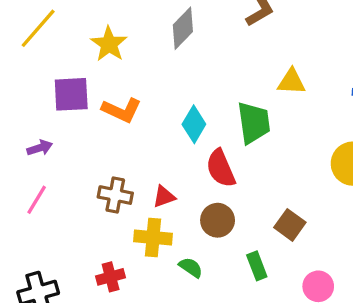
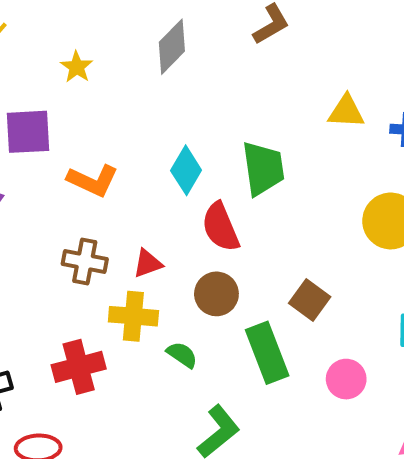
yellow star: (109, 44) -> (77, 67), size x0.7
yellow triangle: (291, 82) -> (346, 112), moved
orange L-shape: (122, 110) -> (93, 180), moved
green rectangle: (257, 266) -> (267, 353), size x1.6
red cross: (111, 277) -> (79, 367), size x1.4

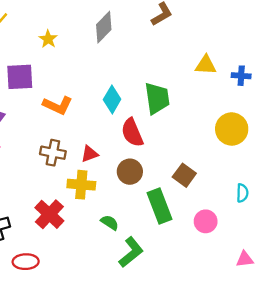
green semicircle: (182, 355) -> (110, 223), moved
red cross: (79, 367) -> (49, 214), turned -32

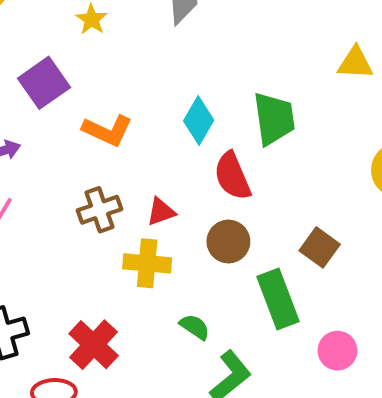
purple square: (20, 77) -> (44, 83), turned -32
brown cross: (53, 153) -> (99, 210), turned -30
red cross: (49, 214) -> (94, 345), moved
pink circle: (206, 221) -> (337, 351), moved

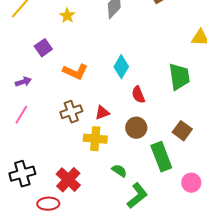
purple square: (44, 83) -> (43, 48), size x0.7
green trapezoid: (274, 119) -> (179, 77), moved
red semicircle: (232, 176) -> (138, 95), size x0.7

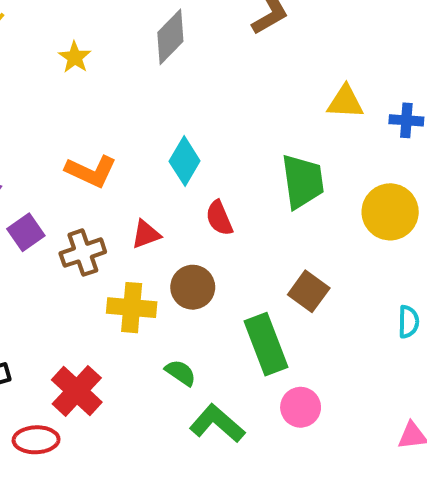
purple square: (43, 48) -> (26, 232), moved
red triangle: (102, 113) -> (146, 234), moved
brown circle: (136, 128) -> (193, 287), moved
pink circle: (191, 183) -> (301, 407), moved
green L-shape: (137, 196) -> (217, 424), turned -100

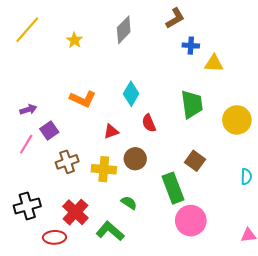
blue cross: (406, 120) -> (191, 46), moved
brown cross: (83, 253) -> (67, 162), moved
pink circle: (301, 407) -> (191, 221), size x1.5
green L-shape: (217, 424) -> (110, 231), moved

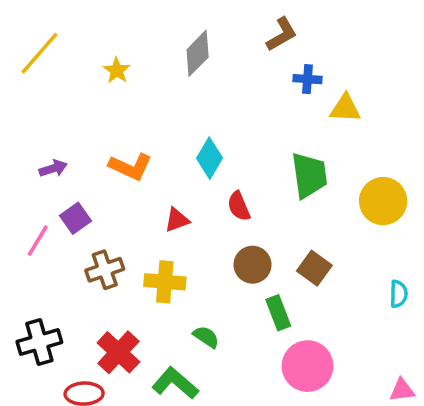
purple arrow: (28, 109) -> (53, 168), moved
brown circle: (135, 159) -> (253, 265), moved
green rectangle: (173, 188) -> (278, 313), size x0.7

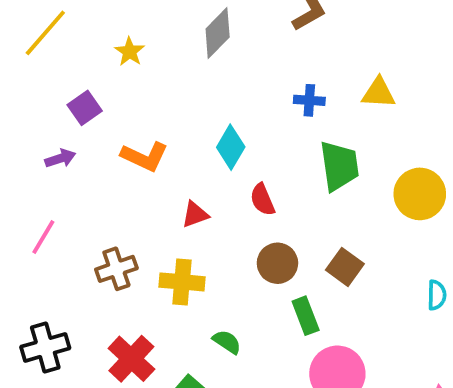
blue cross: (308, 79) -> (309, 100), moved
purple square: (75, 218) -> (85, 108), moved

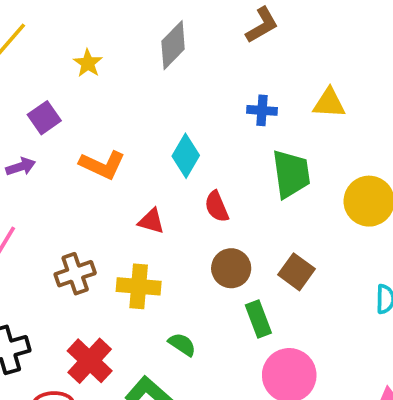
red triangle: (195, 215) -> (151, 221), turned 36

